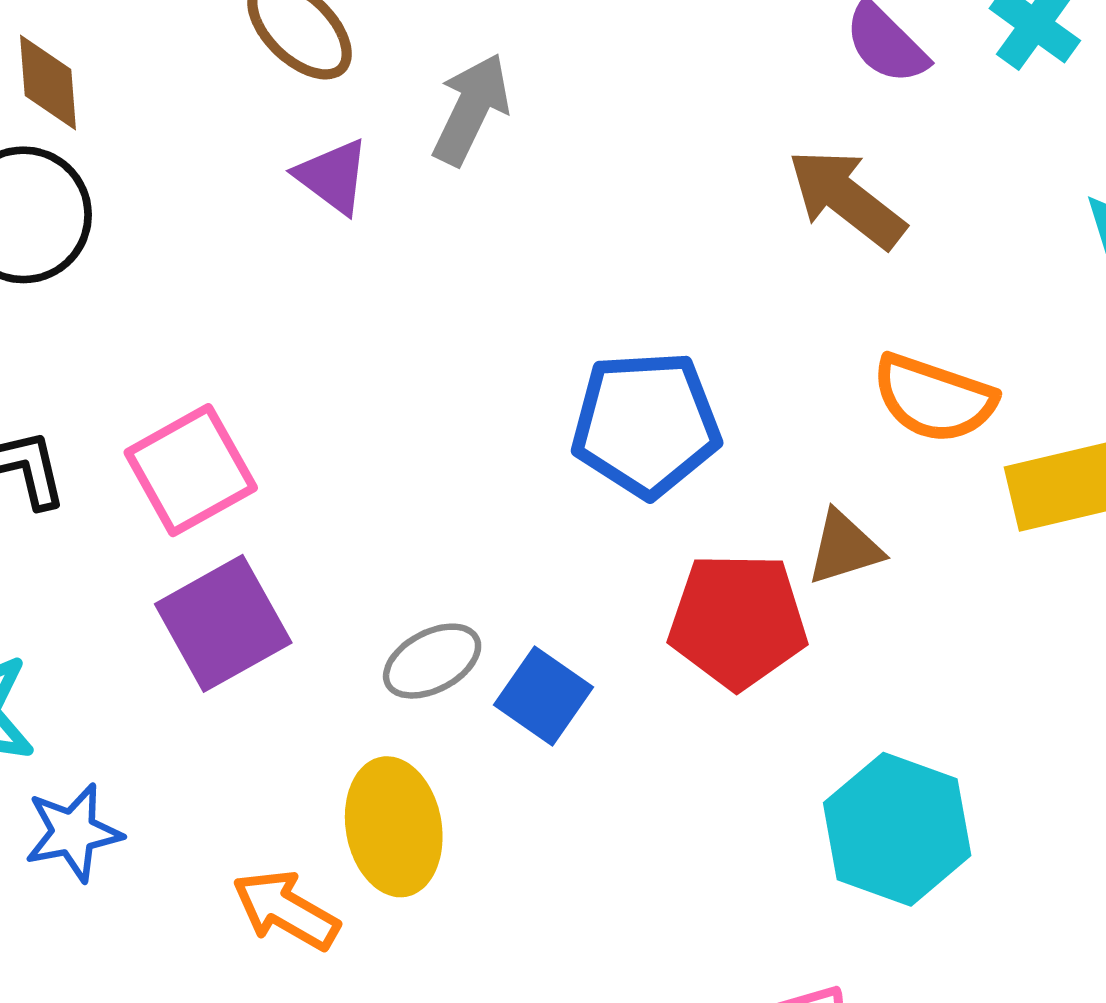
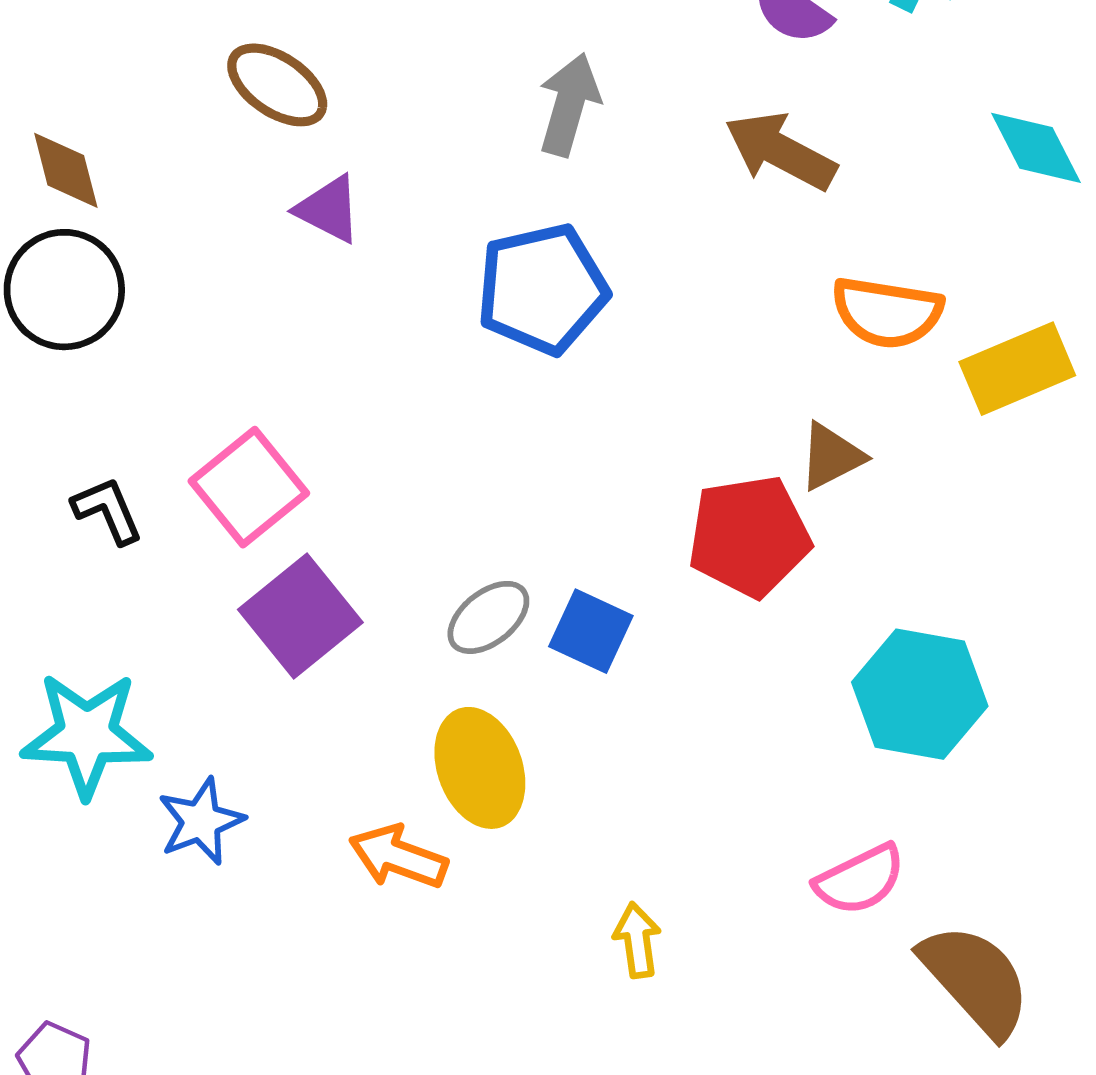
gray arrow: (471, 109) -> (569, 105), moved
blue pentagon: (646, 424) -> (542, 289), moved

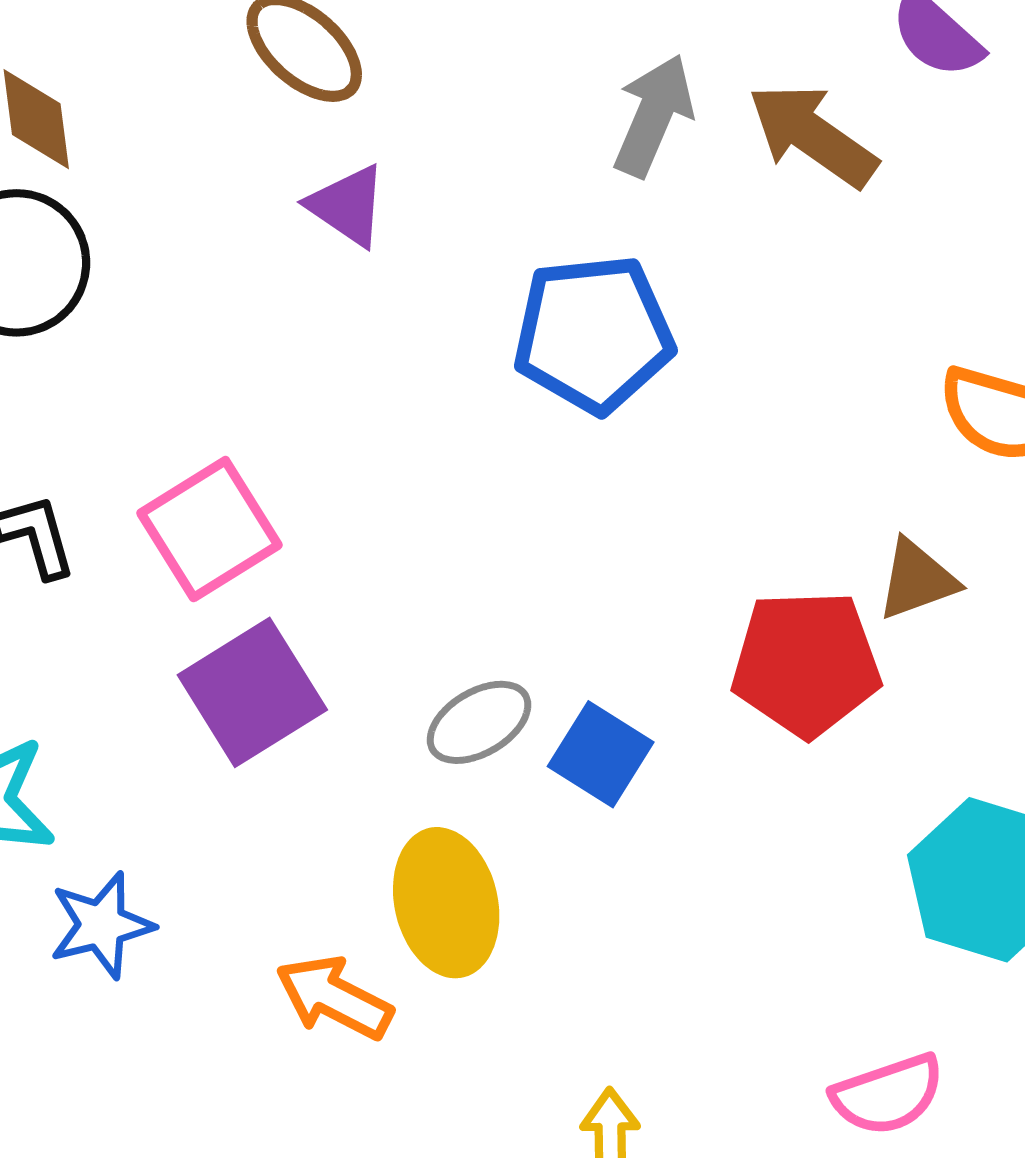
brown arrow: (780, 151) -> (813, 135), moved

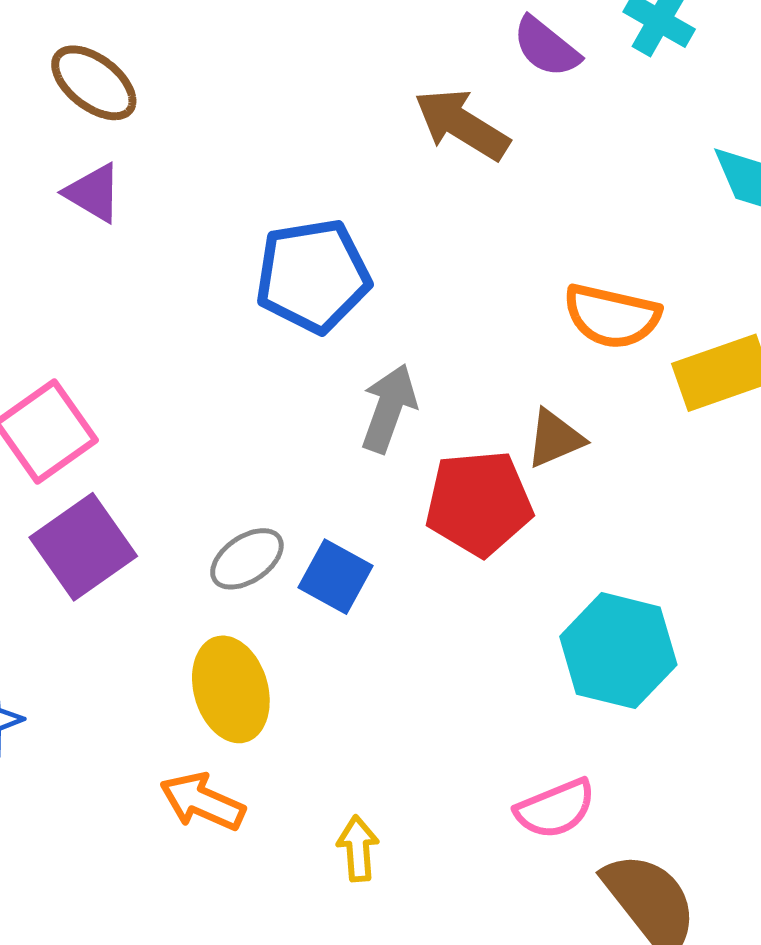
gray arrow: (653, 115) -> (389, 408), moved
purple triangle: (347, 206) -> (93, 193), moved
orange arrow: (334, 998) -> (202, 802), moved

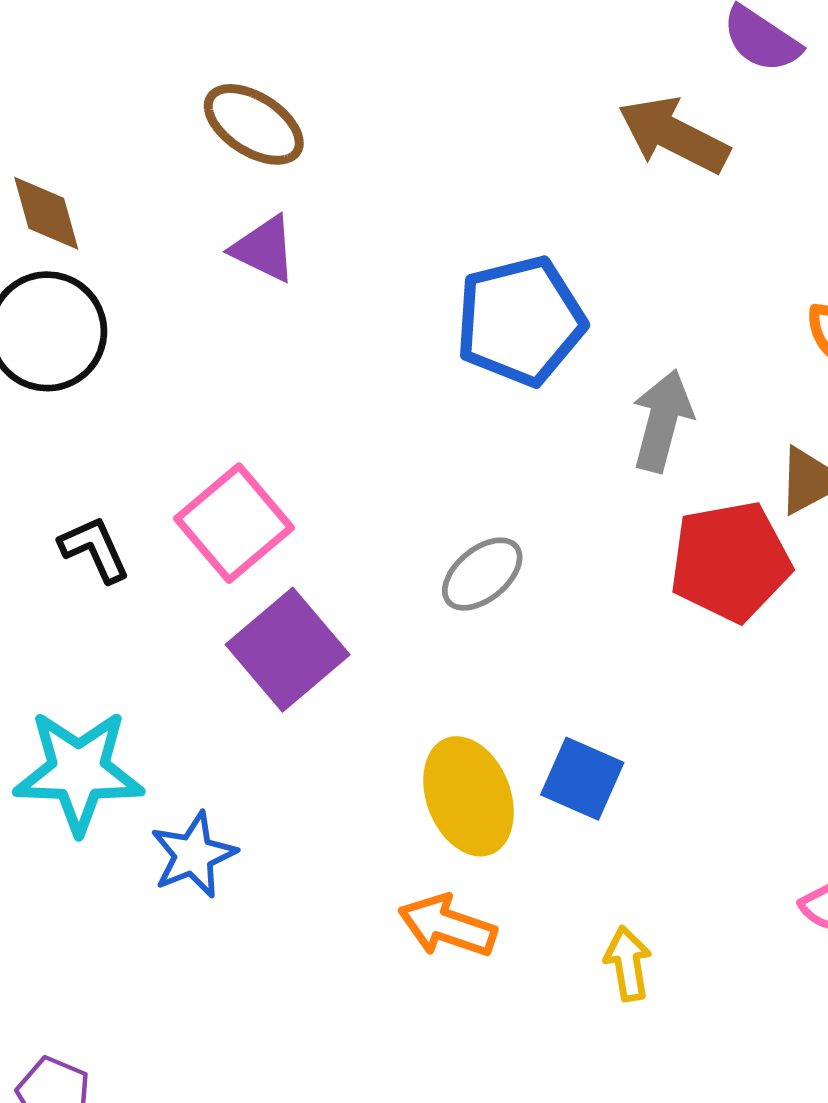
gray arrow: (389, 408) -> (662, 421), moved
gray ellipse: (247, 559) -> (482, 574), moved
blue square: (335, 577) -> (582, 779), moved

